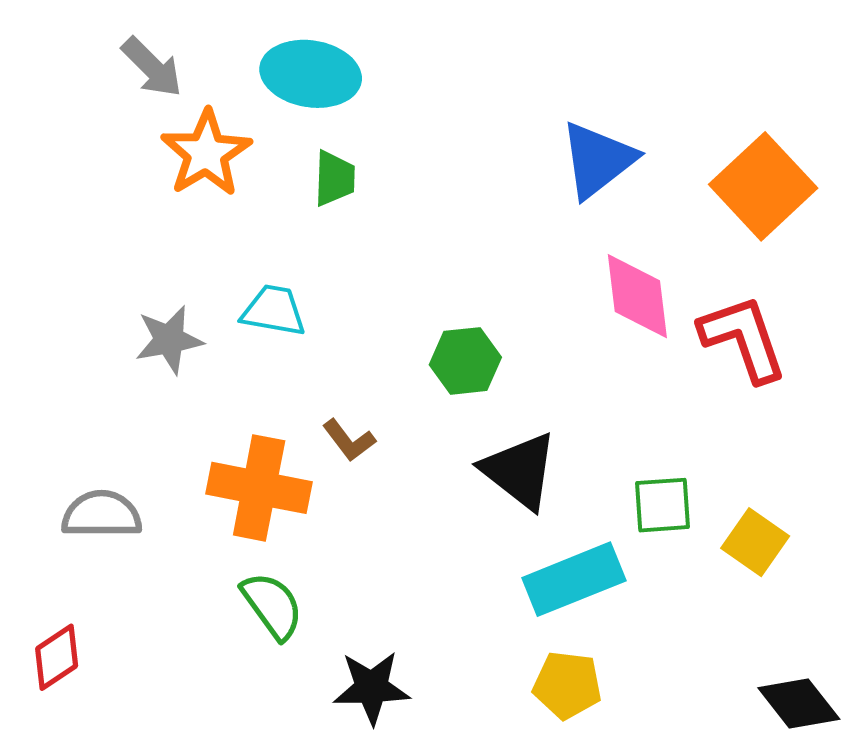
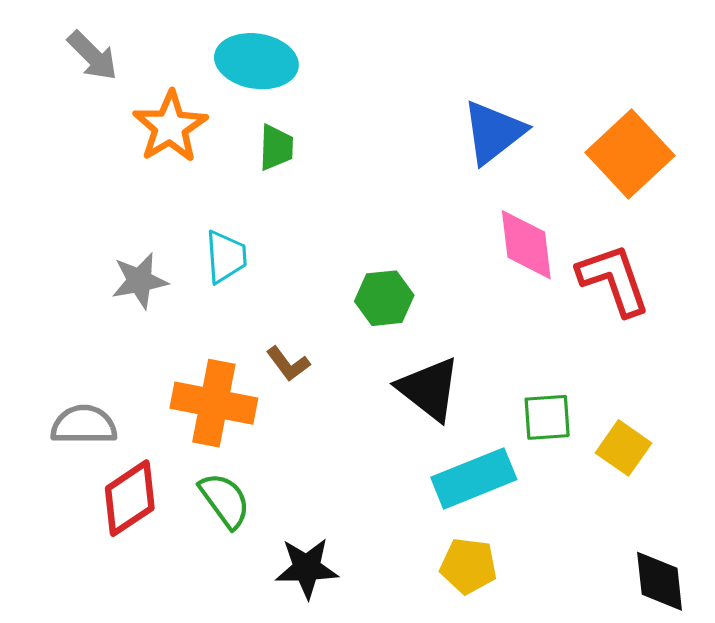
gray arrow: (152, 67) -> (93, 56), moved
cyan trapezoid: (274, 311) -> (226, 257), turned 76
red diamond: (57, 657) -> (130, 498), moved, size x1.4
black diamond: (799, 704) -> (660, 581), turned 32

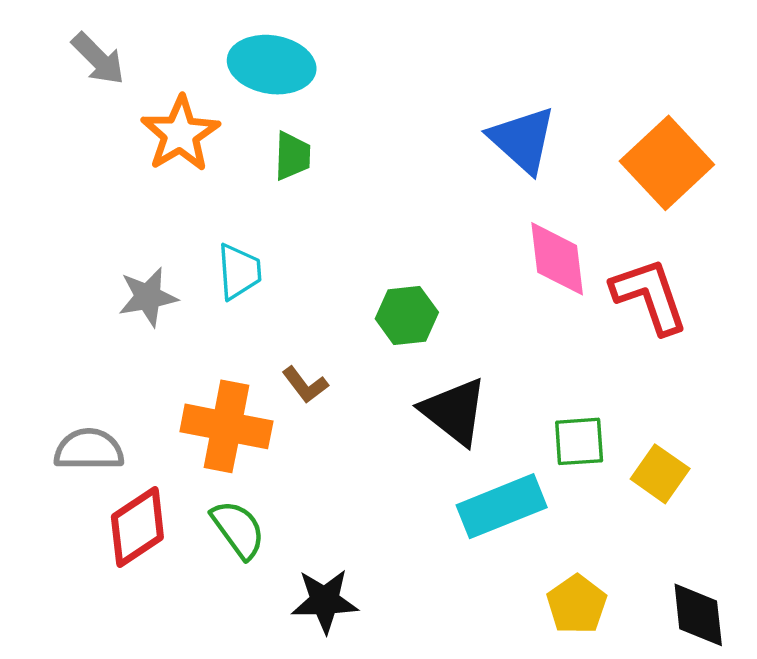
blue triangle: (494, 132) -> (522, 140), turned -40
yellow pentagon: (468, 566) -> (577, 604), moved, turned 30

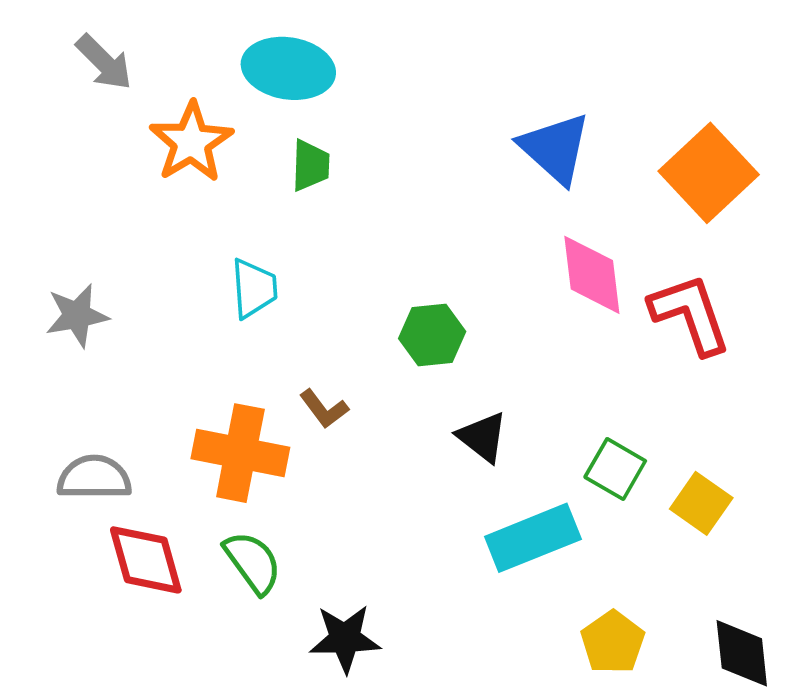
gray star: (148, 297) -> (77, 315), moved
black triangle: (454, 411) -> (482, 437), size x0.7
green square: (579, 441) -> (615, 469), turned 34
red diamond: (137, 527) -> (146, 560), turned -72

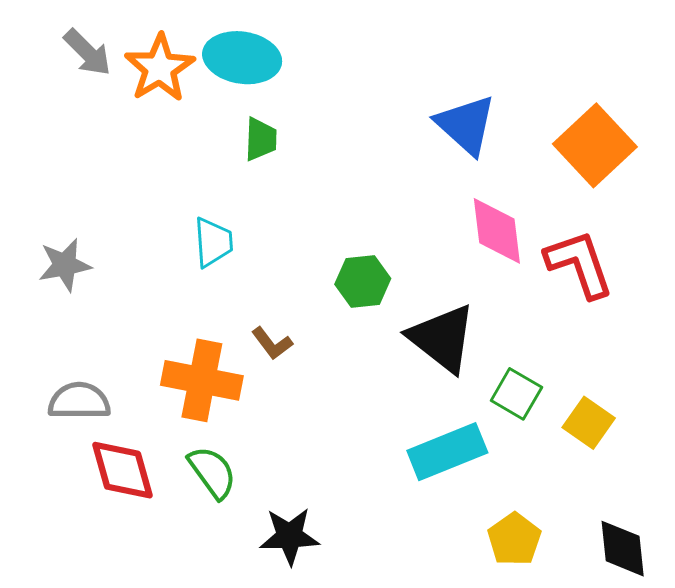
orange star: (191, 142) -> (160, 68), moved
black triangle: (482, 437) -> (442, 338), moved, size x1.6

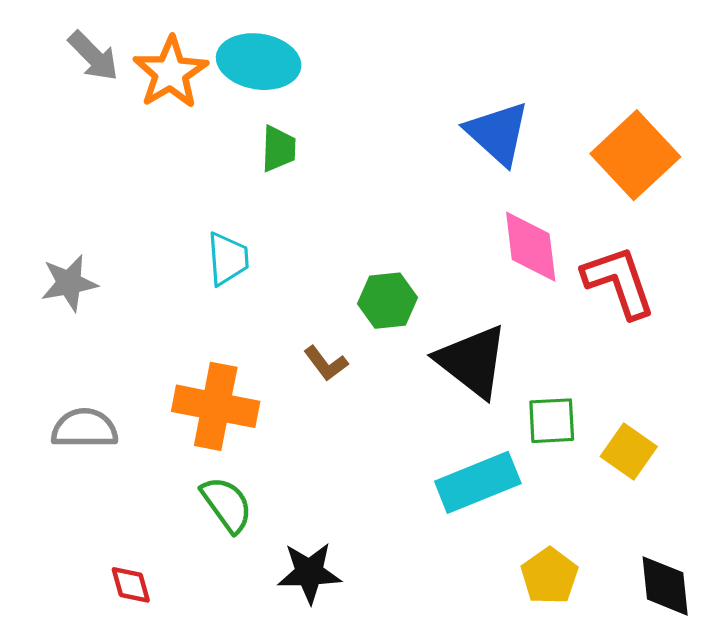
brown L-shape: (272, 343) -> (326, 363), moved
green square: (516, 394) -> (552, 421), turned -33
red diamond: (122, 470) -> (131, 585), moved, size x0.6

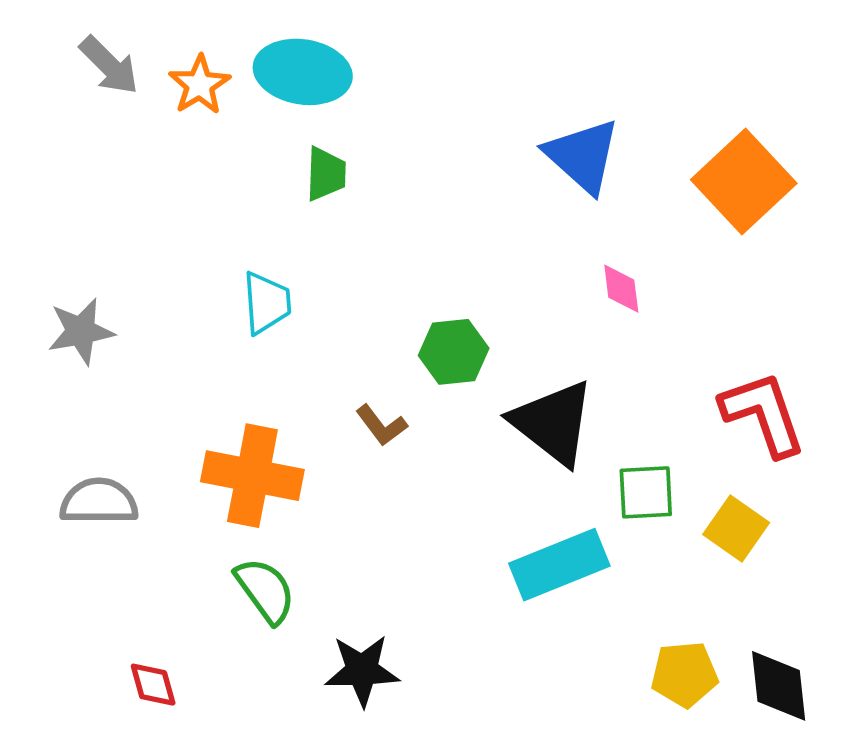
orange star: (170, 73) -> (200, 85), size x0.7
pink diamond: (531, 247) -> (621, 289), size x0.6
red L-shape: (619, 282) -> (763, 414), moved
yellow pentagon: (549, 576) -> (684, 674), moved, turned 30

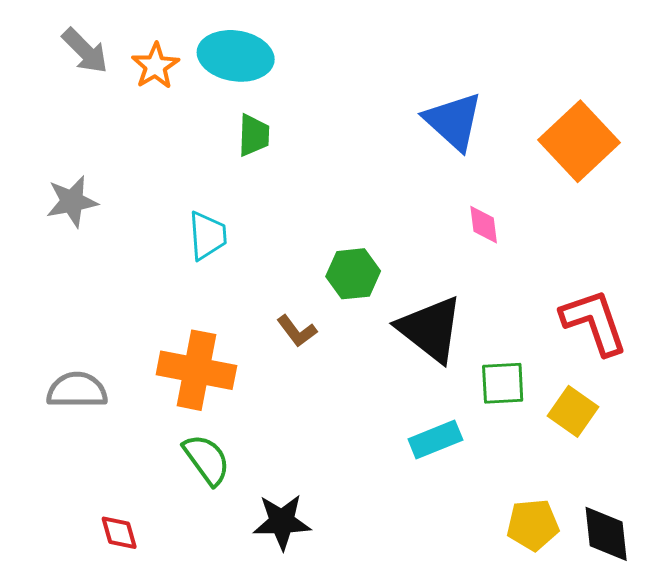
gray star: (81, 331) -> (72, 201), moved
cyan rectangle: (559, 565) -> (435, 439), size x0.7

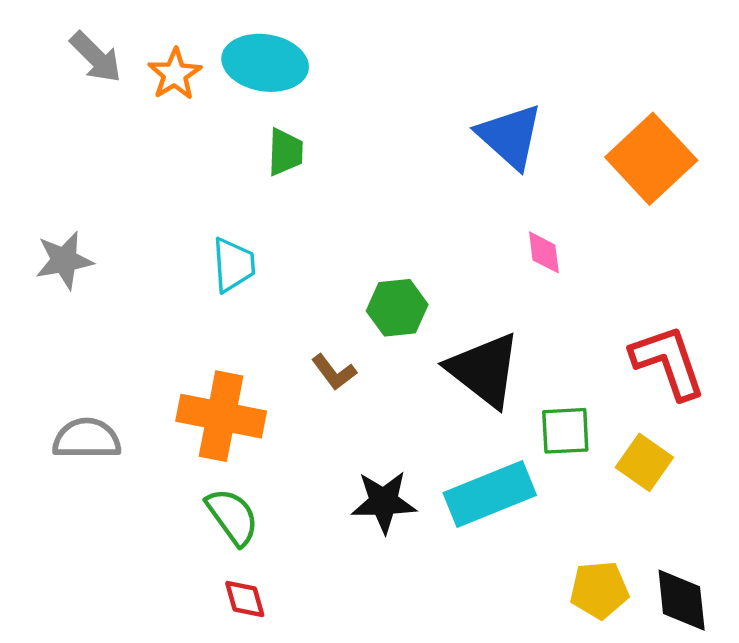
gray star: (72, 201) -> (64, 260), moved
cyan rectangle: (435, 439) -> (490, 494), size x1.5
black star: (282, 522) -> (384, 502), moved
red diamond: (119, 533) -> (245, 599), moved

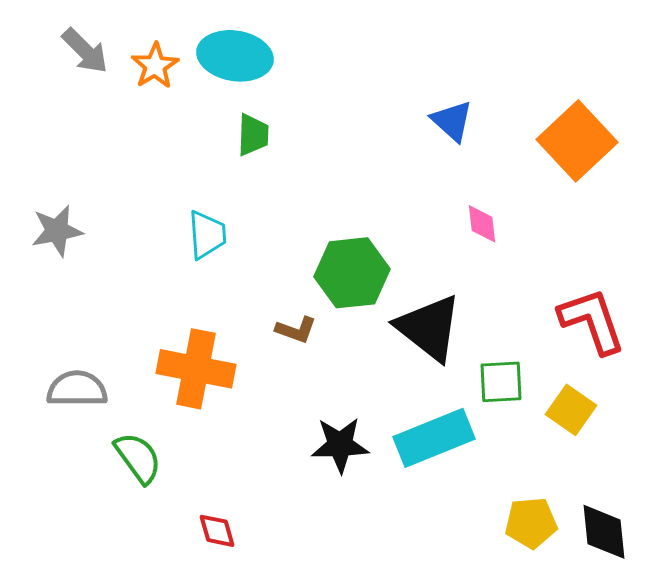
blue triangle: (510, 136) -> (452, 121), size x0.7
green hexagon: (397, 308) -> (352, 273), size x1.4
brown L-shape: (334, 372) -> (296, 330), turned -33
green semicircle: (232, 517) -> (138, 458), moved

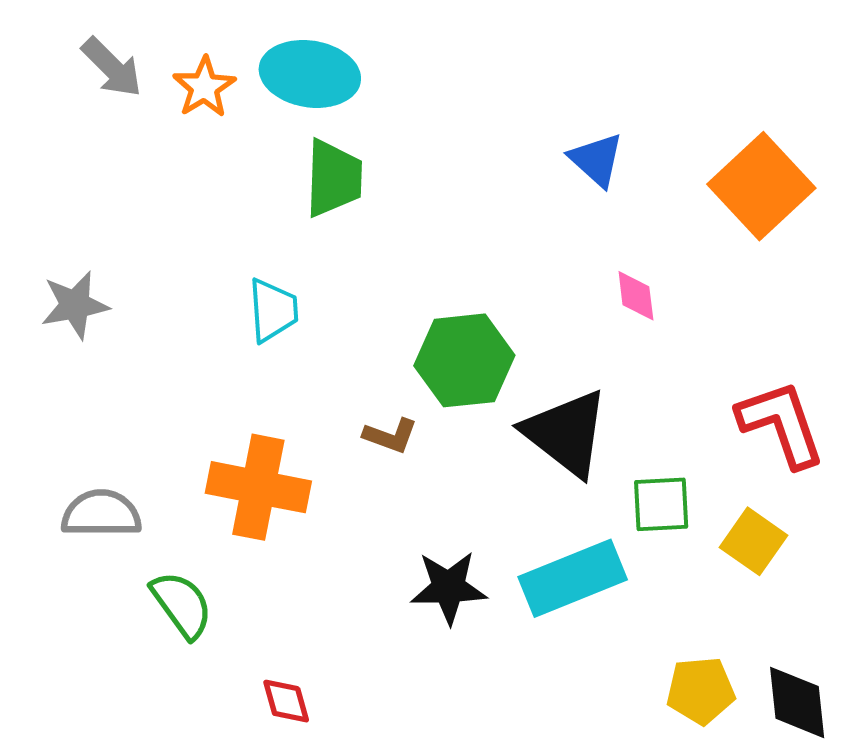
green trapezoid: (253, 135) -> (334, 178), size x1.4

